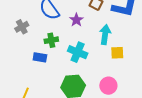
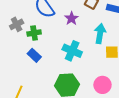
green cross: (51, 40) -> (34, 33), moved
blue rectangle: (40, 57) -> (34, 55), turned 32

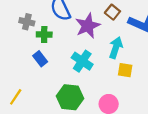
purple star: (71, 18) -> (88, 26), size x1.6
gray cross: (17, 24) -> (27, 22), turned 32

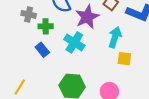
cyan cross: (82, 61) -> (74, 42), moved

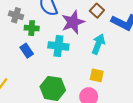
cyan cross: (74, 42) -> (58, 46), turned -30
yellow square: (124, 59) -> (97, 75), moved

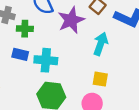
cyan cross: (58, 46) -> (46, 60), moved
blue rectangle: (27, 51) -> (20, 54), turned -40

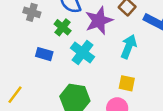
green cross: (25, 29) -> (63, 27), moved, turned 35
cyan cross: (46, 60) -> (83, 52), moved, turned 30

